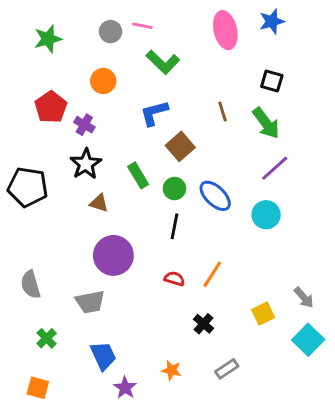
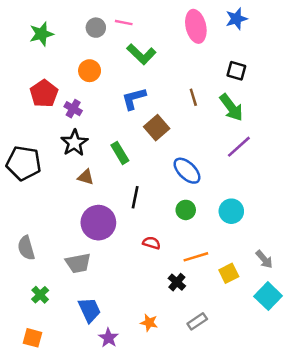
green circle: (174, 189) -> (186, 210), moved
cyan circle: (266, 215) -> (231, 211), moved
black line: (174, 226) -> (135, 197), moved
orange line: (212, 274) -> (196, 257), moved, turned 40

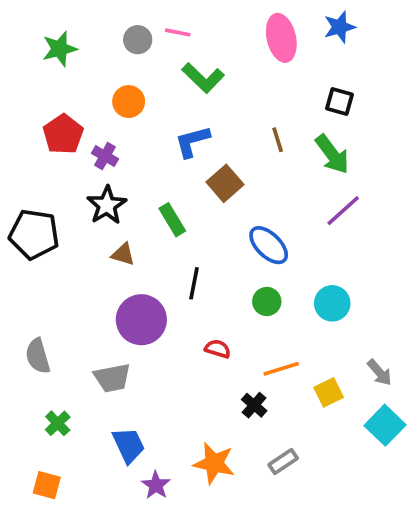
orange star: (149, 323) -> (214, 463), size x1.6

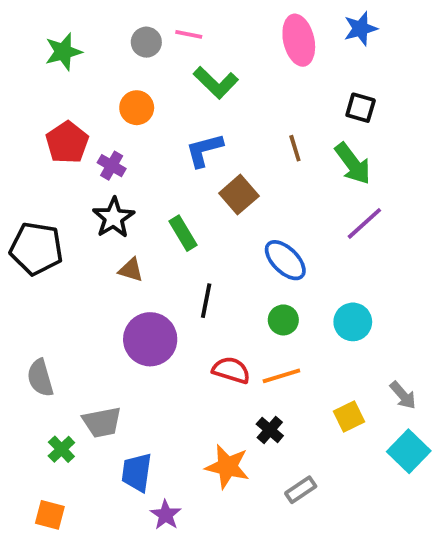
red semicircle: (218, 349) -> (231, 370), size x1.4
orange line: (281, 369) -> (281, 376), moved
gray trapezoid: (112, 378) -> (102, 422), moved
blue trapezoid: (129, 445) -> (137, 472), turned -147
orange star: (214, 463) -> (227, 467), moved

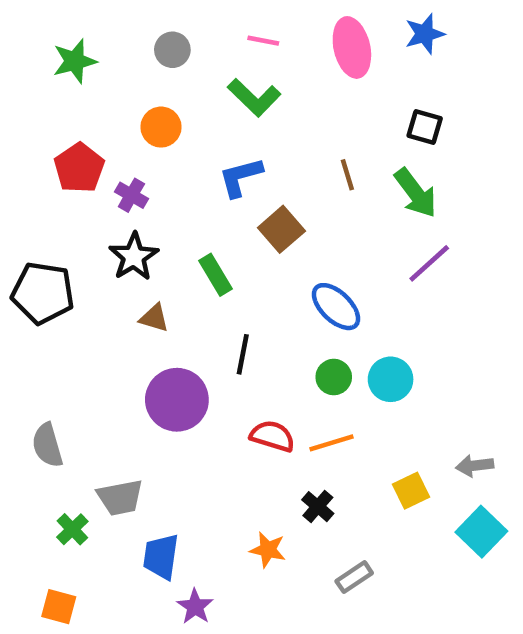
pink line: (189, 34) -> (263, 41), moved
cyan circle: (353, 322) -> (391, 379), moved
gray arrow: (403, 395) -> (475, 466), turned 124
orange star: (227, 467) -> (268, 550), size x0.7

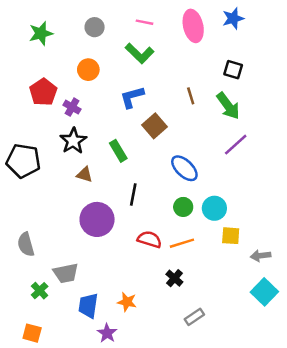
yellow square: (411, 491) -> (231, 236), moved, turned 30
orange star: (268, 550) -> (127, 302), moved

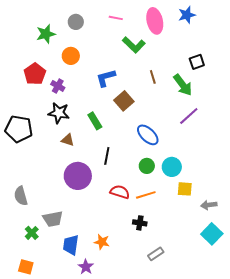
green star: (41, 33) -> (46, 34), moved
green L-shape: (139, 53) -> (134, 45), moved
black square: (233, 70) -> (197, 62), moved, turned -35
black star: (73, 141) -> (59, 113), turned -30
black cross: (174, 278) -> (140, 223), turned -32

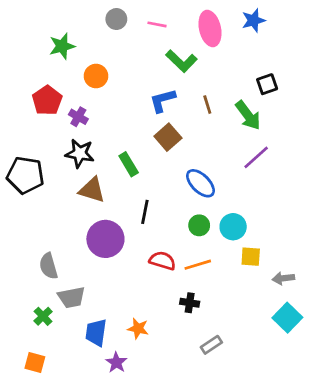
gray circle: (76, 22) -> (116, 19), moved
blue L-shape: (106, 78) -> (162, 100), moved
brown triangle: (68, 140) -> (92, 190), size x1.5
gray semicircle: (21, 196) -> (48, 266), moved

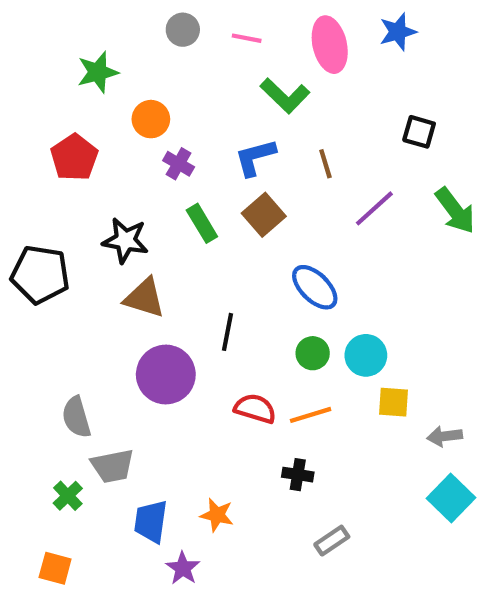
black square: (267, 84) -> (419, 132), turned 35
green arrow: (248, 115) -> (455, 211), moved
purple cross: (78, 117) -> (179, 164), moved
purple line: (256, 157) -> (374, 208), moved
green rectangle: (129, 164) -> (202, 223), moved

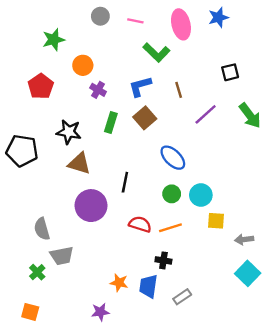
black square: (419, 132) -> (230, 72), turned -30
green rectangle: (202, 223) -> (111, 123), turned 48
blue trapezoid: (151, 521) -> (148, 286), moved
purple star: (183, 568) -> (100, 312), turned 30

